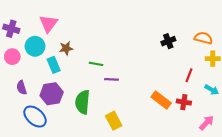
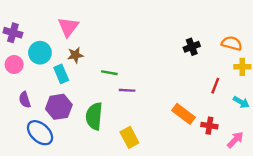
pink triangle: (48, 24) -> (68, 27), moved
red cross: (184, 102) -> (209, 126), moved

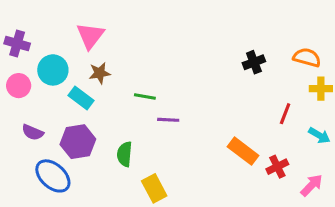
cyan rectangle: (61, 74) -> (81, 98), turned -30
purple semicircle: (25, 100) -> (33, 132), turned -49
green semicircle: (94, 116) -> (125, 154), size x0.7
red cross: (209, 126) -> (277, 167), turned -35
yellow rectangle: (129, 137) -> (154, 188), moved

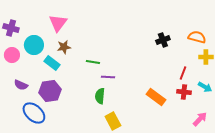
green semicircle: (125, 154) -> (100, 96), moved
red cross: (277, 167) -> (184, 92), moved, turned 32
yellow rectangle: (154, 188) -> (113, 121), moved

